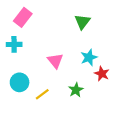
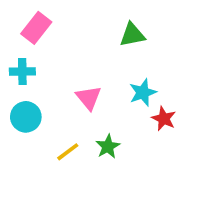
green triangle: (82, 22) -> (132, 35), turned 42
cyan circle: (20, 82) -> (26, 117), moved
green star: (76, 90) -> (108, 147), moved

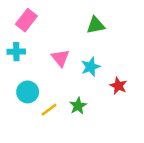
cyan star: (143, 92) -> (91, 67), moved
pink triangle: (89, 98) -> (60, 58), moved
cyan circle: (26, 117) -> (28, 92), moved

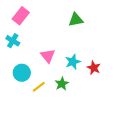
cyan cross: (16, 52) -> (13, 41), turned 32
pink triangle: (60, 58) -> (48, 56), moved
cyan star: (91, 67) -> (73, 62), moved

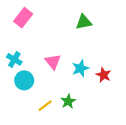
cyan cross: (13, 41) -> (14, 59), moved
green star: (62, 84) -> (68, 101), moved
yellow line: (39, 87) -> (45, 106), moved

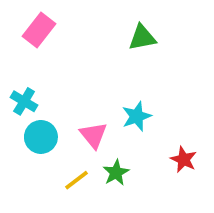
pink triangle: (53, 62) -> (93, 135), moved
red star: (104, 75) -> (184, 159), moved

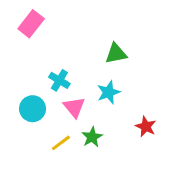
green triangle: (142, 38) -> (116, 54), moved
cyan cross: (24, 101) -> (59, 80), moved

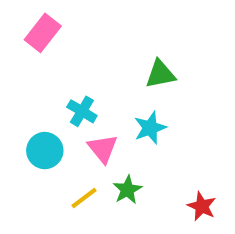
red star: (146, 127) -> (202, 206), moved

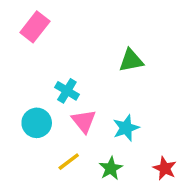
cyan star: (150, 128) -> (126, 128), moved
green star: (127, 190) -> (111, 168), moved

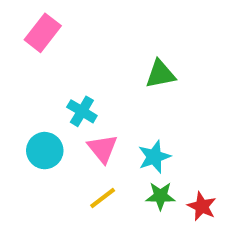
yellow line: (69, 162) -> (103, 198), moved
green star: (111, 168) -> (160, 196), moved, turned 30

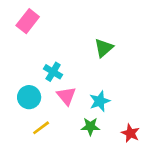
green triangle: (160, 74) -> (104, 48), turned -30
green star: (160, 196) -> (90, 126), moved
yellow line: (103, 198) -> (41, 128), moved

